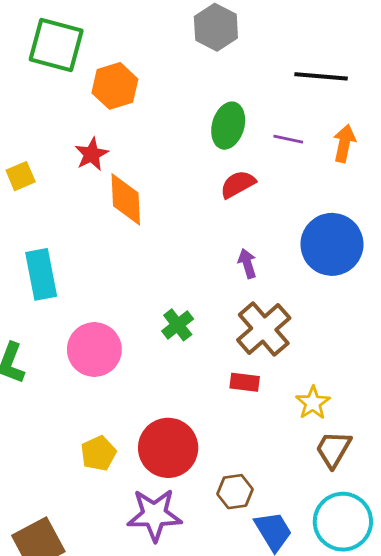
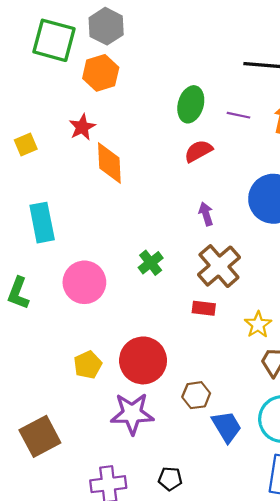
gray hexagon: (216, 27) -> (106, 26), moved

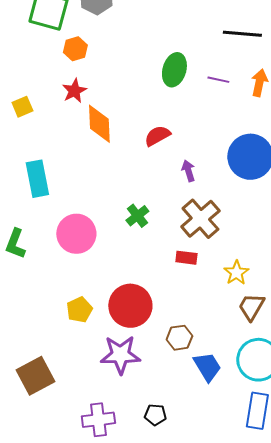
orange hexagon: (101, 73) -> (75, 49), moved, size x0.7
red semicircle: (198, 151) -> (157, 136), moved

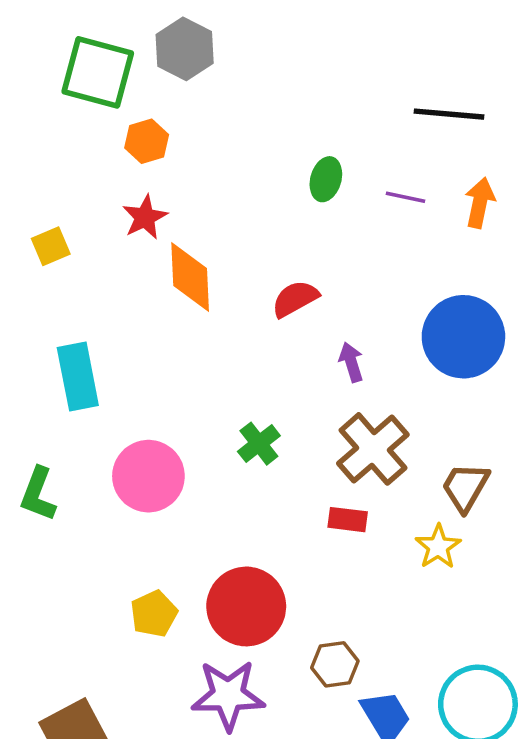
green ellipse: (174, 70) -> (326, 179), size x0.7
brown trapezoid: (251, 307) -> (465, 487), moved

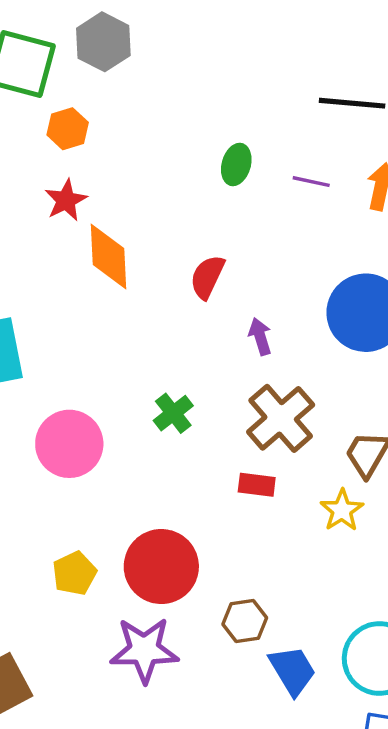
red semicircle: (295, 299) -> (207, 277), turned -36

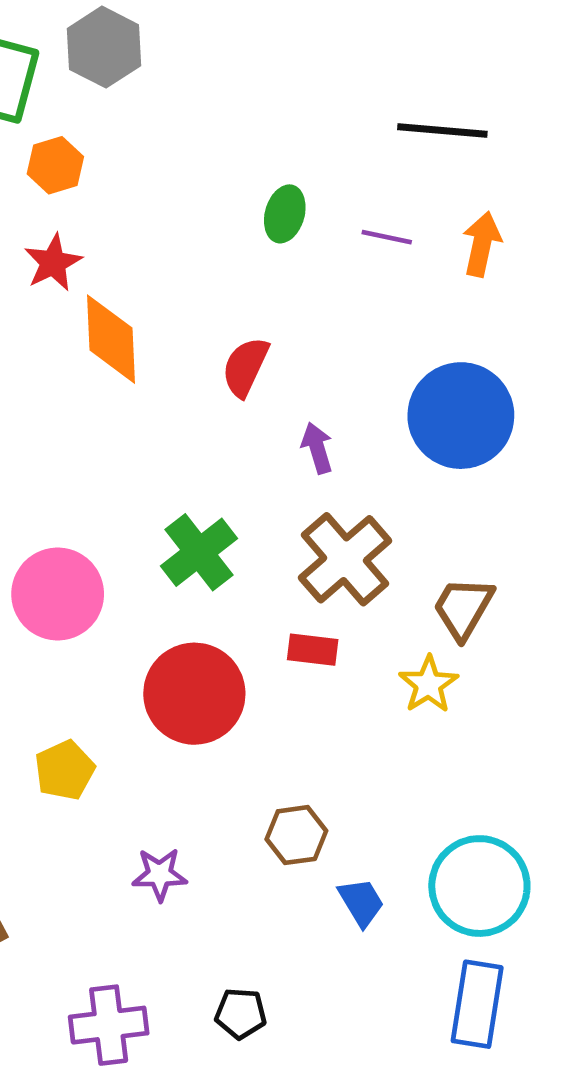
green cross: (173, 413) -> (199, 552), size x1.4
red circle: (161, 567) -> (194, 694), moved
purple star: (144, 650) -> (160, 874), size x0.6
blue trapezoid: (292, 670) -> (361, 902), size x0.7

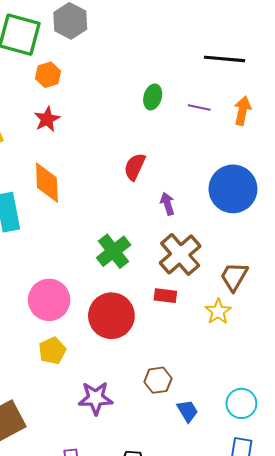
orange diamond: (111, 339) -> (47, 183), moved
pink circle: (58, 594) -> (49, 300), moved
purple star: (160, 874) -> (96, 398), size x1.4
cyan circle: (479, 886) -> (241, 403), size x0.7

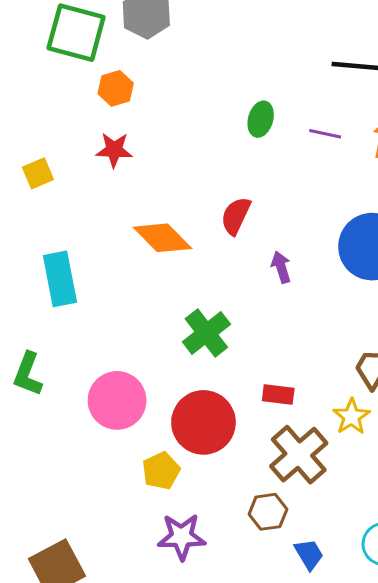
red star: (47, 119) -> (114, 150), turned 30
orange diamond: (47, 183) -> (162, 238), moved, turned -42
brown cross: (180, 254) -> (299, 455), moved
yellow pentagon: (52, 351) -> (161, 471), moved

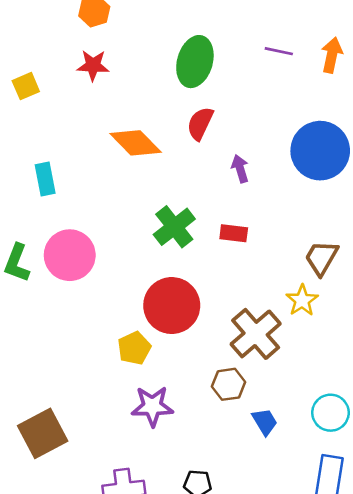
green ellipse: (261, 119) -> (195, 62), moved, size x1.6
cyan rectangle: (60, 279) -> (45, 179), size x0.7
red rectangle: (278, 395) -> (234, 233), moved
pink circle: (117, 400) -> (70, 255), moved

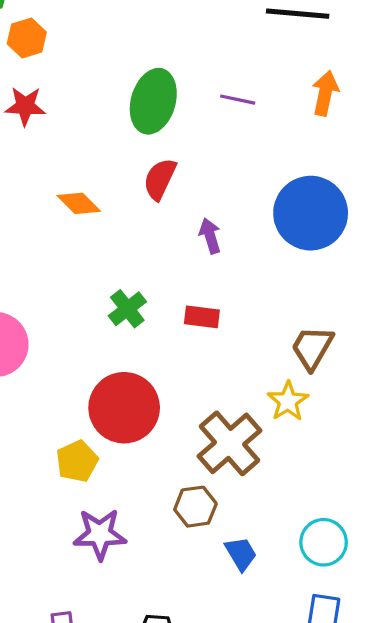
purple line: (279, 51) -> (238, 100), moved
orange diamond: (136, 143) -> (79, 203), size x0.7
green cross: (174, 227) -> (127, 309), size x0.7

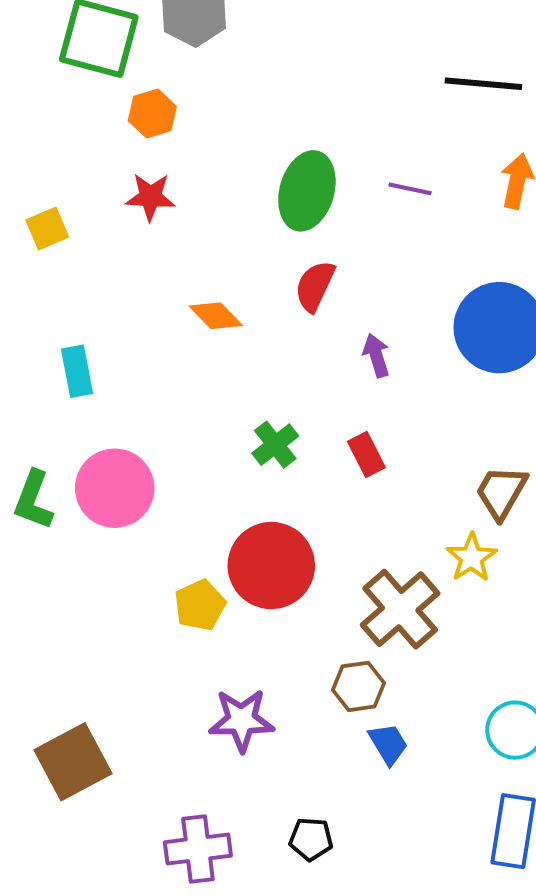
red rectangle: (202, 317) -> (366, 455), turned 56
yellow pentagon: (77, 461) -> (200, 605), moved
blue trapezoid: (241, 554) -> (388, 744), moved

